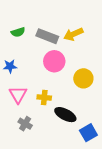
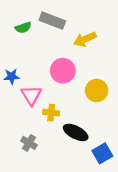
green semicircle: (18, 32) -> (23, 28), moved
gray rectangle: (47, 36) -> (52, 21), moved
pink triangle: (18, 94) -> (31, 95), moved

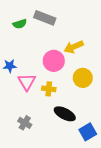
yellow arrow: (85, 39) -> (74, 47), moved
yellow cross: (51, 113) -> (49, 89), moved

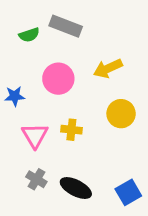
pink circle: (54, 61) -> (58, 79), moved
pink triangle: (27, 82) -> (35, 136), moved
black ellipse: (65, 114) -> (76, 188), moved

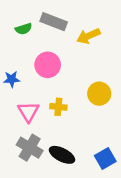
yellow arrow: (108, 68) -> (88, 36), moved
gray cross: (36, 179) -> (30, 148), size x1.5

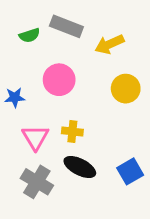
yellow circle: (99, 94) -> (126, 89), moved
black ellipse: (62, 155) -> (80, 167), moved
blue square: (105, 158) -> (130, 171), moved

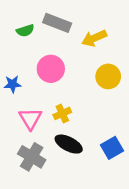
yellow cross: (72, 131) -> (62, 113), turned -30

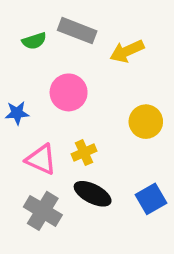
yellow circle: (108, 76) -> (146, 122), moved
pink triangle: (30, 119) -> (41, 159), turned -35

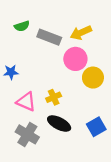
gray rectangle: (77, 31) -> (49, 37), moved
pink circle: (69, 92) -> (75, 59), moved

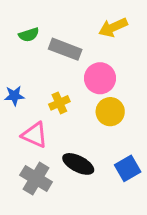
yellow arrow: (81, 33) -> (113, 27), moved
yellow circle: (93, 78) -> (110, 112), moved
yellow cross: (54, 97) -> (59, 103), moved

